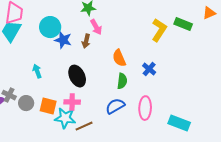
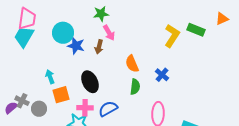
orange square: (48, 106) -> (61, 95), moved, turned -30
blue semicircle: (115, 106) -> (108, 109), moved

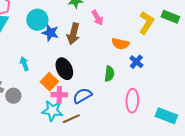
pink arrow: (109, 33) -> (97, 18), moved
brown arrow: (99, 47) -> (73, 34), size x1.5
orange semicircle: (132, 64) -> (120, 44), moved, turned -54
orange square: (61, 95) -> (49, 82), moved, turned -30

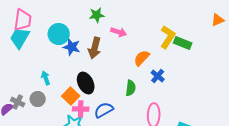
green rectangle: (170, 17) -> (183, 43), moved
pink arrow: (97, 18) -> (119, 32), turned -42
orange semicircle: (120, 44) -> (142, 58), turned 120
gray circle: (13, 96) -> (38, 99), moved

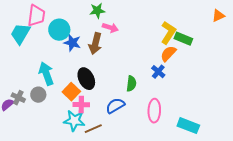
pink trapezoid: (23, 20) -> (36, 16), moved
pink arrow: (119, 32) -> (110, 28), moved
orange semicircle: (142, 58) -> (168, 54), moved
cyan arrow: (46, 78) -> (46, 74), size x1.6
blue semicircle: (104, 110) -> (115, 106), moved

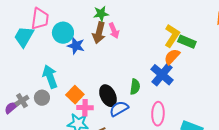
pink arrow: (110, 28) -> (114, 31), turned 49
brown arrow: (95, 44) -> (99, 33), moved
blue cross: (158, 72) -> (162, 75), size x1.6
black ellipse: (86, 79) -> (108, 96), moved
gray cross: (18, 98) -> (22, 101), turned 32

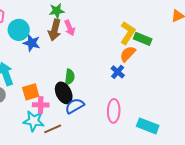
blue cross: (162, 75) -> (118, 72), size x0.6
green semicircle: (135, 87) -> (70, 77), moved
orange square: (75, 95) -> (31, 92), turned 30

